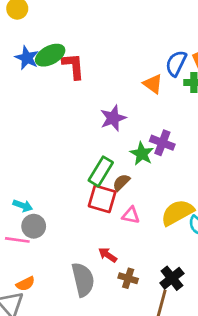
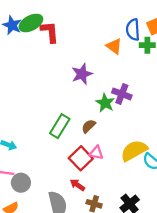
blue semicircle: (176, 63) -> (133, 30), turned -30
green rectangle: (101, 171) -> (60, 126), moved
red square: (102, 199) -> (81, 158), moved, turned 30
gray circle: (34, 226) -> (21, 183), moved

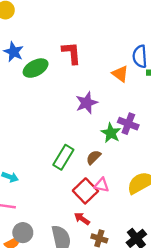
green ellipse: (31, 23) -> (36, 68), moved
red L-shape: (50, 32) -> (71, 53), moved
gray circle: (21, 183) -> (23, 233), moved

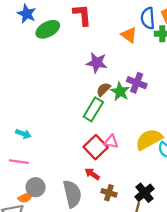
purple star: (87, 103) -> (97, 63), turned 30
green rectangle: (63, 157) -> (93, 109), moved
brown semicircle: (93, 157) -> (103, 89), moved

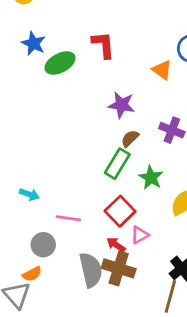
green star: (120, 92) -> (151, 178), moved
pink triangle: (111, 142) -> (140, 235), moved, turned -40
pink line: (19, 162) -> (68, 218), moved
gray circle: (36, 187) -> (43, 245), moved
brown cross: (109, 193) -> (119, 268), moved, size x1.6

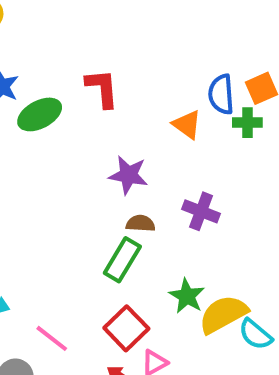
brown semicircle: (130, 138) -> (140, 223), turned 48
green star: (151, 178) -> (187, 296), moved
pink line: (68, 218) -> (52, 338), turned 30

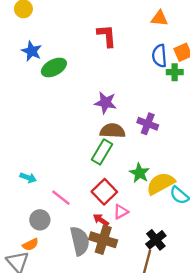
red L-shape: (102, 88) -> (107, 36), moved
orange triangle: (187, 125) -> (159, 18), moved, turned -30
brown semicircle: (140, 223) -> (113, 131), size x1.5

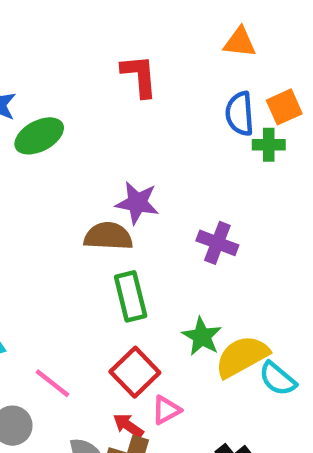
brown semicircle: (113, 131) -> (108, 236), moved
green rectangle: (102, 152) -> (131, 296), turned -45

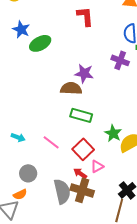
purple cross: (217, 243) -> (120, 60), moved
green rectangle: (131, 296) -> (81, 115), turned -60
pink line: (53, 383) -> (51, 142), moved

